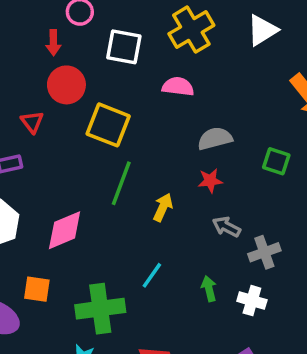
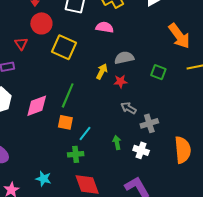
green line: (121, 183) -> (68, 95), moved
yellow arrow: (163, 207) -> (102, 71), moved
orange square: (37, 289) -> (65, 122), moved
green cross: (100, 309) -> (76, 154), moved, size x0.6

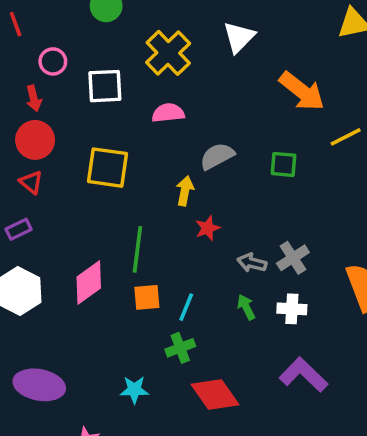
red circle: (41, 23) -> (35, 140), moved
red star: (120, 81) -> (208, 228), moved
gray arrow: (128, 108) -> (252, 263), moved
cyan star: (43, 179) -> (134, 390), moved

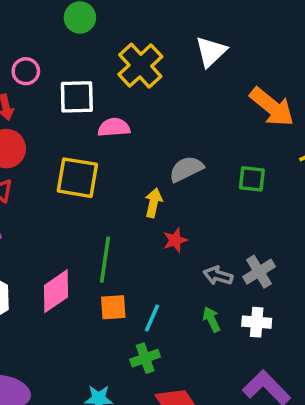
pink semicircle: (168, 113) -> (114, 127), moved

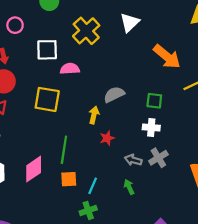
pink circle: (26, 71) -> (15, 25), moved
white cross: (257, 322) -> (151, 127), moved

